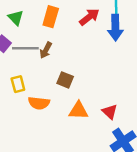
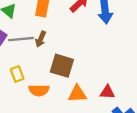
brown square: (65, 80) -> (62, 66), size x1.5
red triangle: (110, 112) -> (107, 92), turned -35

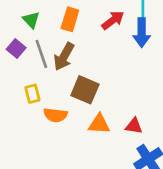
gray line: (21, 39) -> (41, 54), turned 70
brown arrow: (41, 39) -> (64, 57), size x1.5

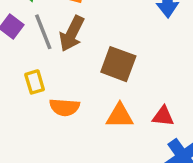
brown square: (85, 90) -> (118, 64), moved

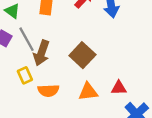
brown arrow: (72, 34) -> (41, 53), moved
brown square: (118, 64) -> (82, 55), turned 30

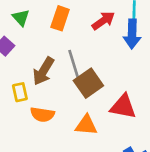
gray line: (27, 39) -> (74, 64), moved
red triangle: (119, 88) -> (123, 106), moved, size x1.5

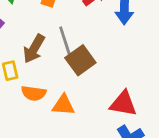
red triangle: (123, 106) -> (123, 104), moved
orange triangle: (86, 125) -> (63, 105), moved

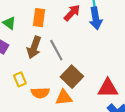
brown arrow: (34, 49) -> (34, 47), moved
brown square: (80, 60) -> (72, 77), moved

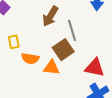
brown arrow: (34, 47) -> (50, 16), moved
gray line: (56, 50) -> (72, 30), moved

